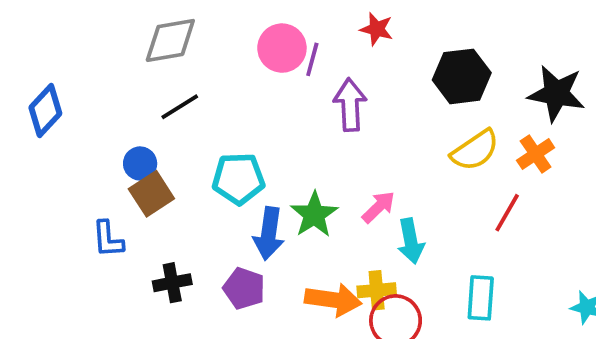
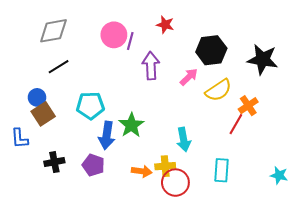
orange cross: (536, 154) -> (248, 106), moved
pink arrow: (379, 207) -> (189, 77), moved
orange arrow: (333, 300) -> (142, 171), size x0.7

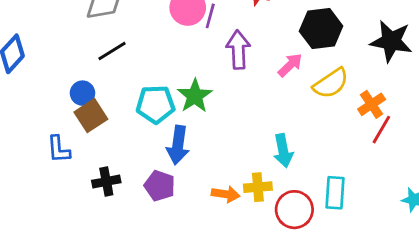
red line: (236, 124) -> (381, 130), moved
green star: (131, 125) -> (195, 96), moved
red circle: (175, 183) -> (294, 210), moved

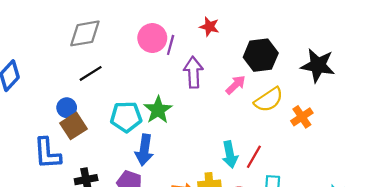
red line: (381, 130) -> (254, 157), moved
blue L-shape: (59, 149) -> (47, 153), size x1.4

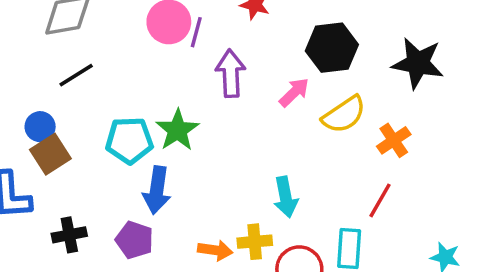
red line: (254, 157) -> (380, 200), moved

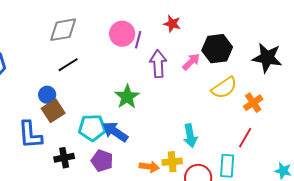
pink arrow: (294, 92) -> (191, 62), moved
cyan pentagon: (129, 140) -> (92, 128), moved
blue arrow: (157, 190) -> (115, 132), turned 116

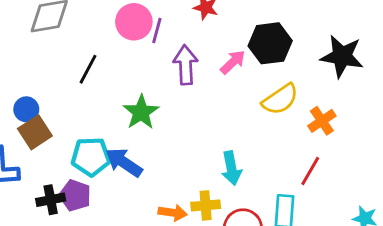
black line: (68, 65) -> (88, 69), moved, turned -30
purple pentagon: (102, 161) -> (75, 195), moved

